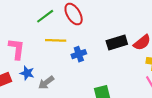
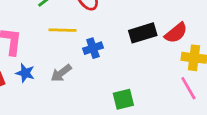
gray arrow: (46, 83) -> (61, 73), moved

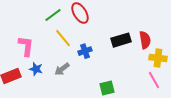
yellow line: (63, 30) -> (63, 38), turned 48
red semicircle: (176, 33) -> (145, 40), turned -60

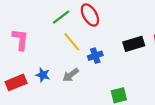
pink L-shape: (26, 46) -> (20, 40), moved

